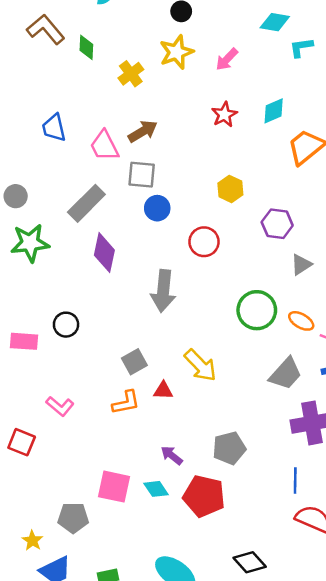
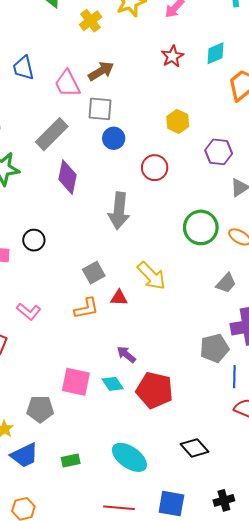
gray trapezoid: (286, 374) -> (226, 283), size x0.7
gray pentagon: (229, 448) -> (214, 348), moved

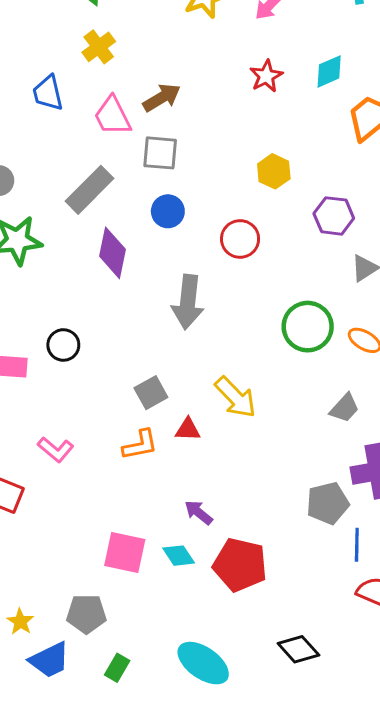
yellow cross: (91, 21) -> (99, 47), moved
blue circle: (114, 138) -> (168, 211), moved
gray pentagon: (40, 409) -> (86, 614), moved
green rectangle: (71, 461) -> (117, 668), turned -48

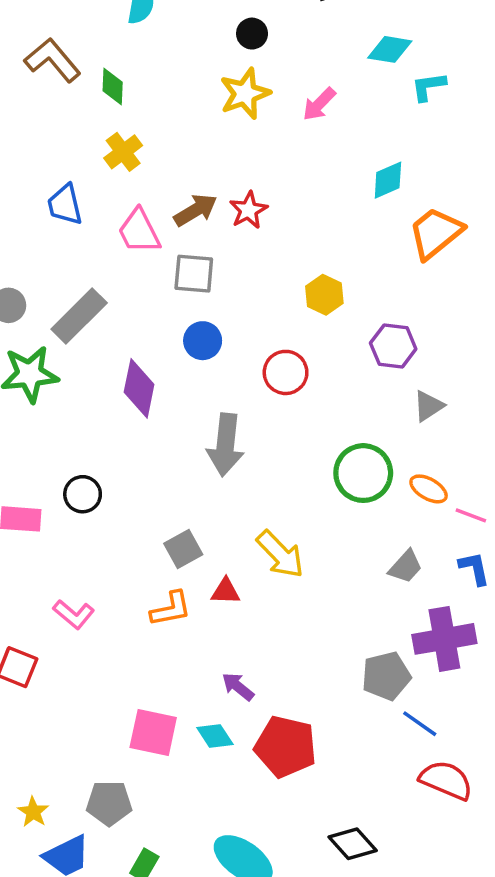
red star: (266, 76) -> (248, 210), moved
gray rectangle: (89, 190) -> (79, 316), moved
blue line: (357, 545) -> (420, 724), turned -56

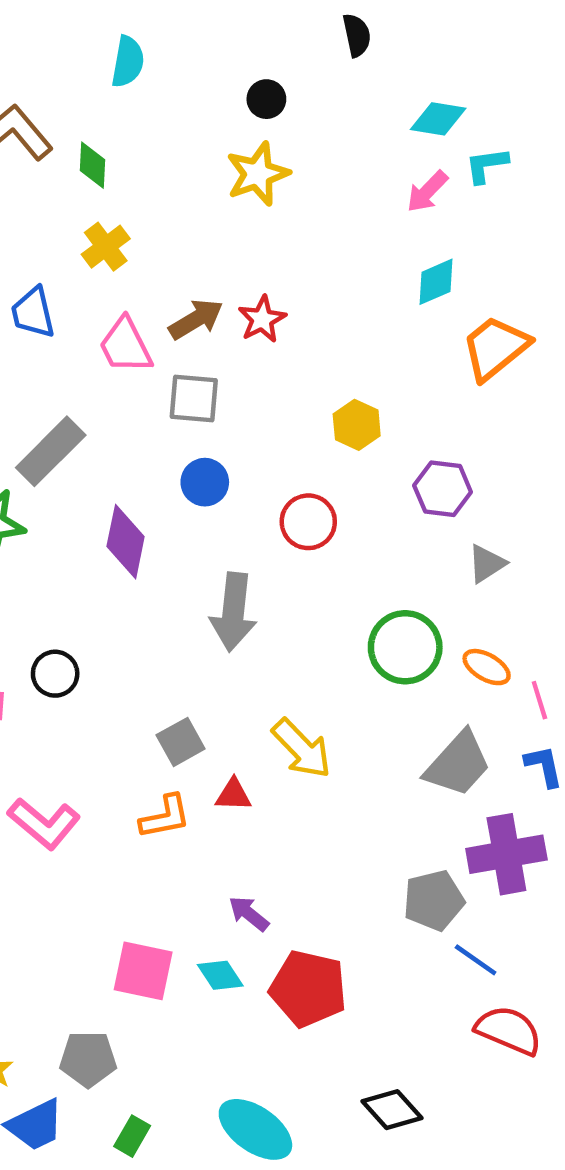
pink arrow: (319, 104) -> (427, 192), moved
pink line: (471, 515) -> (539, 700), turned 52
gray trapezoid: (406, 567) -> (458, 764), size x1.6
pink L-shape: (74, 614) -> (44, 823), size x1.4

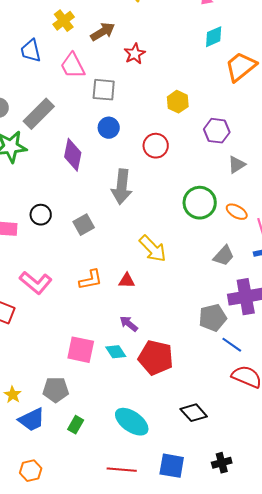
brown arrow: (196, 319) -> (103, 32), moved
gray square: (181, 742) -> (84, 225), moved
gray trapezoid: (458, 764) -> (224, 256), size x0.7
red triangle: (233, 795) -> (127, 281), moved

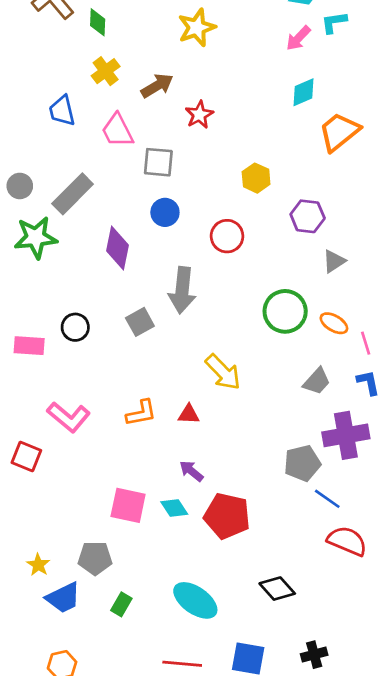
gray square: (84, 225) -> (140, 322), moved

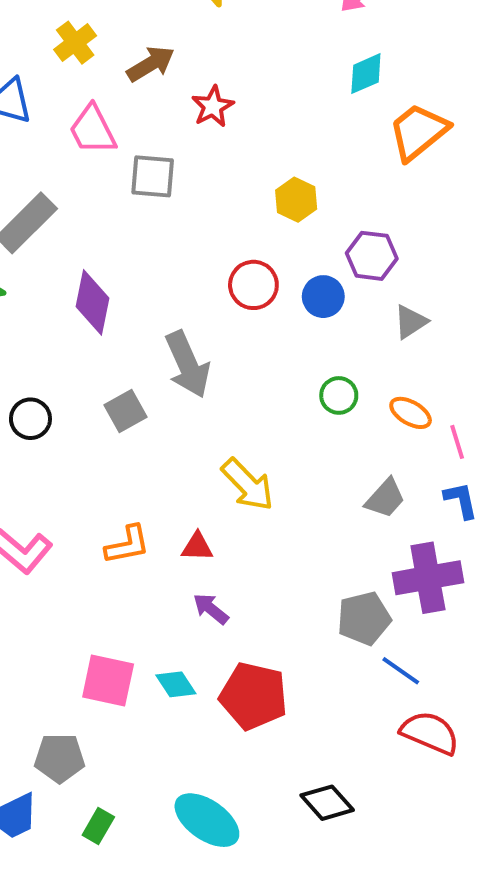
blue circle: (165, 212) -> (323, 297), moved
gray arrow: (182, 290) -> (188, 364), turned -30
green circle: (285, 311) -> (339, 395), size x0.6
purple arrow: (191, 471) -> (211, 609), moved

